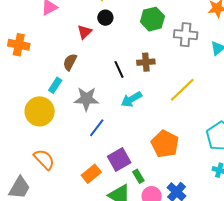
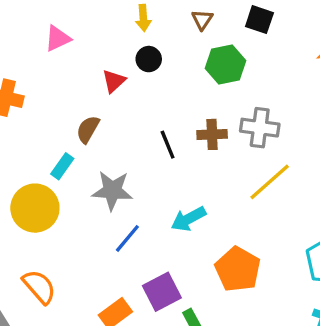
gray cross: (186, 35) -> (260, 128), moved
cyan arrow: (131, 99) -> (188, 219), moved

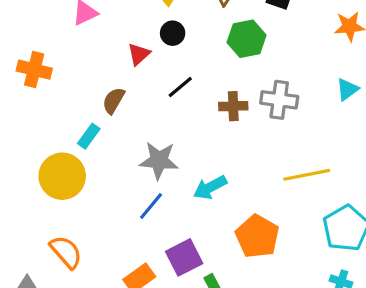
black line: (168, 145) -> (180, 87), moved, turned 72
yellow line: (270, 182) -> (307, 175), moved, turned 30
gray star: (112, 191) -> (159, 160), moved

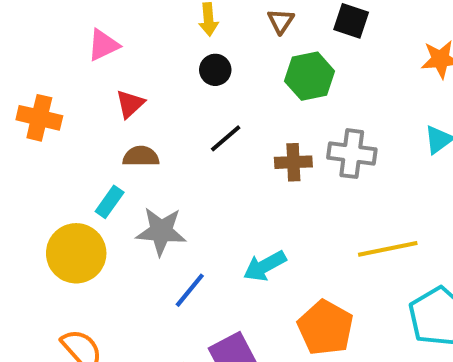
red triangle: (139, 54) -> (130, 104), moved
brown semicircle: (114, 101) -> (141, 156), turned 60
gray star: (159, 160) -> (161, 231), moved

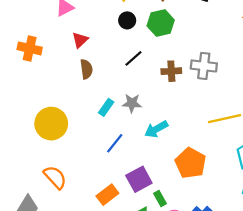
green hexagon: (310, 76) -> (161, 23), moved
brown semicircle: (141, 156) -> (86, 69), turned 84
cyan rectangle: (110, 202) -> (106, 107), moved
gray star: (161, 231) -> (132, 103), moved, size x0.7

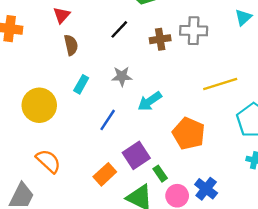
cyan rectangle: (106, 107) -> (81, 84), moved

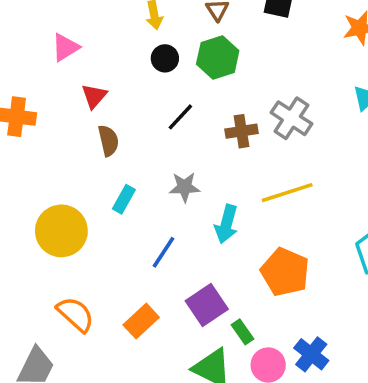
gray cross: (194, 31) -> (291, 118), turned 32
yellow line: (220, 84) -> (287, 193), moved
cyan arrow: (150, 101) -> (226, 224), turned -40
orange rectangle: (105, 174) -> (141, 321), moved

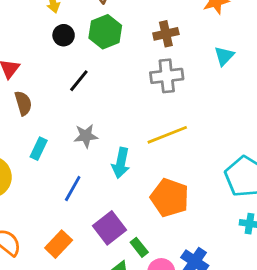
gray cross: (291, 118) -> (167, 76), turned -36
brown cross: (241, 131) -> (166, 34), moved

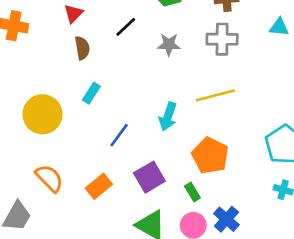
cyan triangle: (224, 56) -> (279, 27), turned 45
black line: (79, 81) -> (126, 27), moved
gray star: (86, 136) -> (169, 45), moved
green rectangle: (139, 247) -> (192, 192), moved

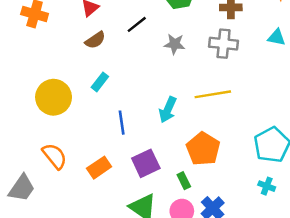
brown semicircle: (82, 48) -> (95, 40), turned 60
blue line: (119, 135) -> (122, 123), turned -50

